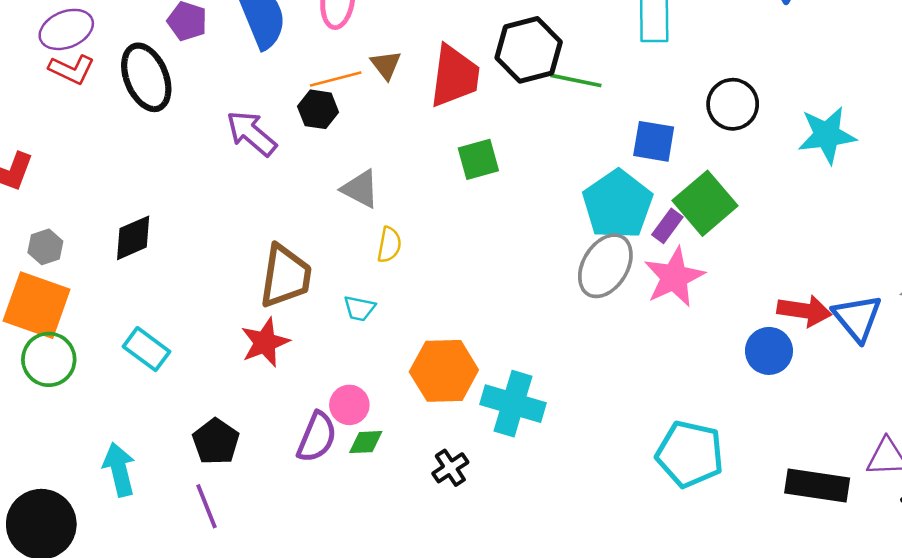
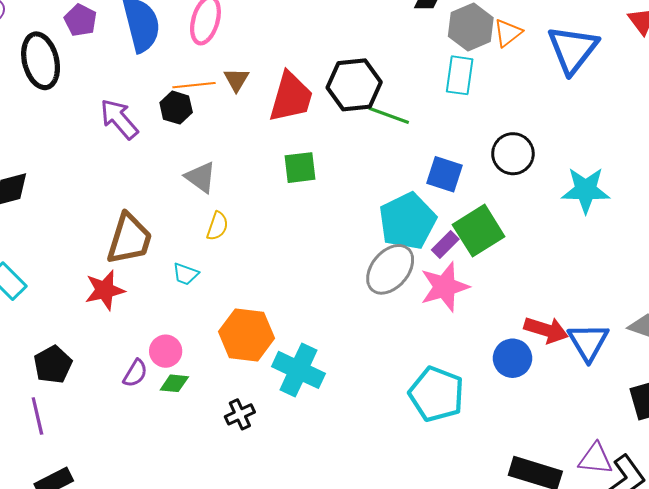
purple semicircle: (317, 437) -> (135, 373), size x0.7
cyan pentagon: (690, 454) -> (436, 394), moved

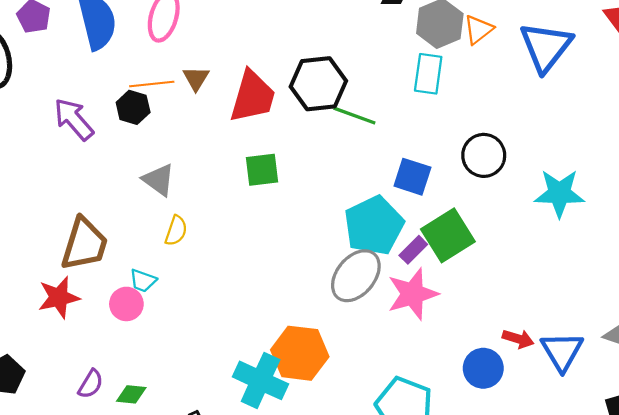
red arrow: (546, 330) -> (518, 339), size x0.7
orange hexagon: (246, 335) -> (300, 353), moved
pink circle: (166, 351) -> (126, 304), moved

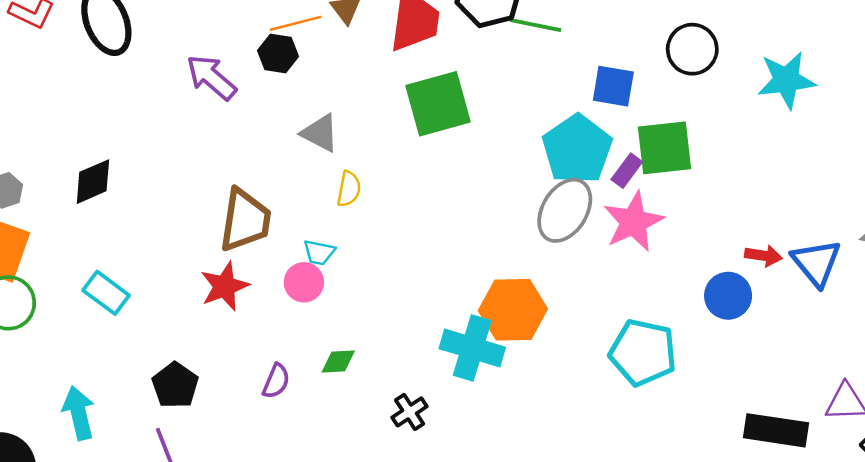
green square: (262, 170) -> (438, 104), size x1.6
green square: (448, 235) -> (664, 148), turned 34
green diamond: (131, 394) -> (338, 362), moved

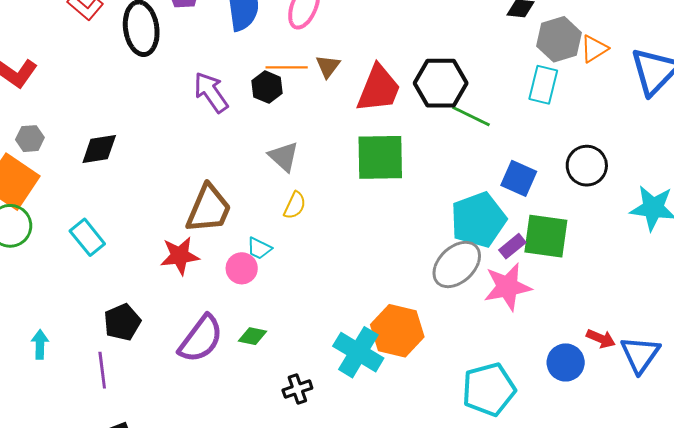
cyan pentagon: (643, 352) -> (489, 389), turned 30
purple semicircle: (276, 381) -> (201, 339), size x1.8
cyan arrow: (79, 413) -> (40, 344), moved, size x0.7

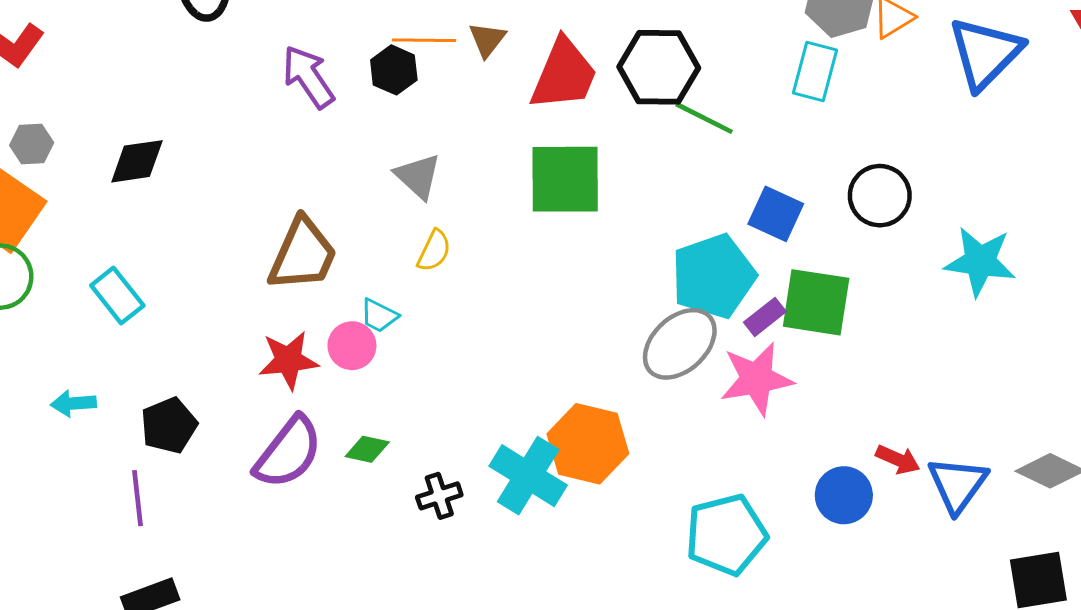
red star: (180, 256) -> (288, 360), moved
cyan arrow: (40, 344) -> (73, 403), moved, turned -96
black cross: (297, 389) -> (439, 496), moved

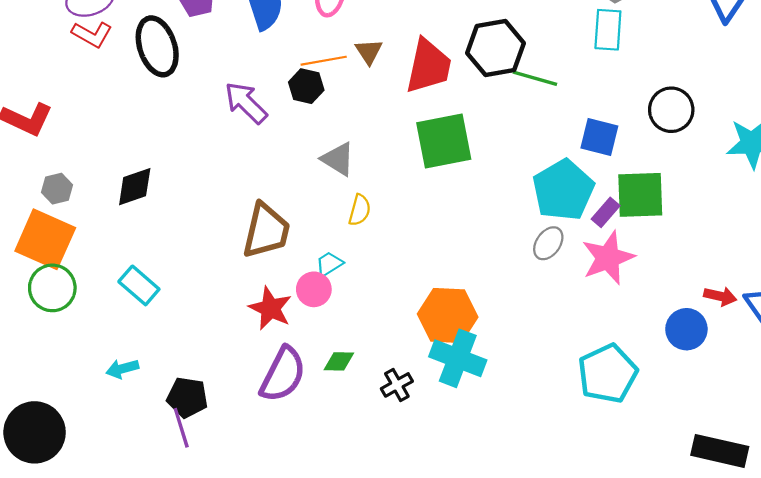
cyan trapezoid: (379, 316) -> (329, 264), turned 132
gray ellipse: (680, 344) -> (548, 243), size x0.6
red star: (288, 360) -> (270, 308), turned -30
black pentagon: (169, 426) -> (187, 397), moved, turned -30
orange hexagon: (588, 444) -> (448, 315), moved

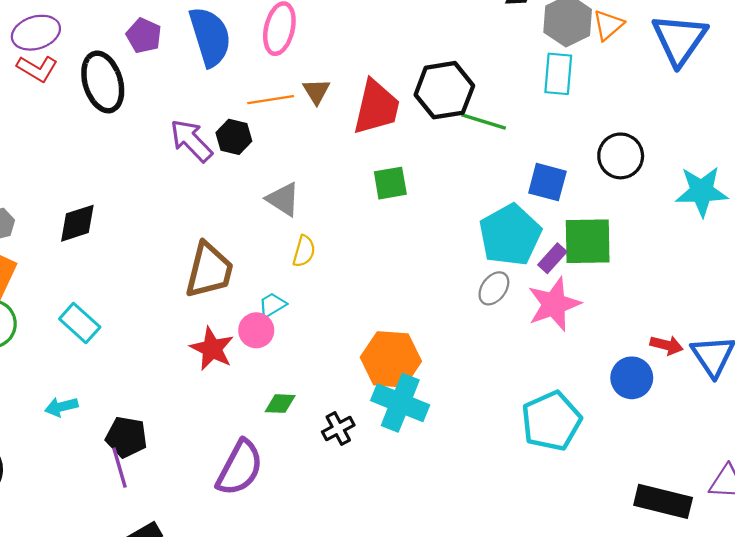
black hexagon: (306, 86) -> (234, 137), moved
green square: (444, 141) -> (390, 183), size x0.6
purple semicircle: (283, 374) -> (240, 468), moved

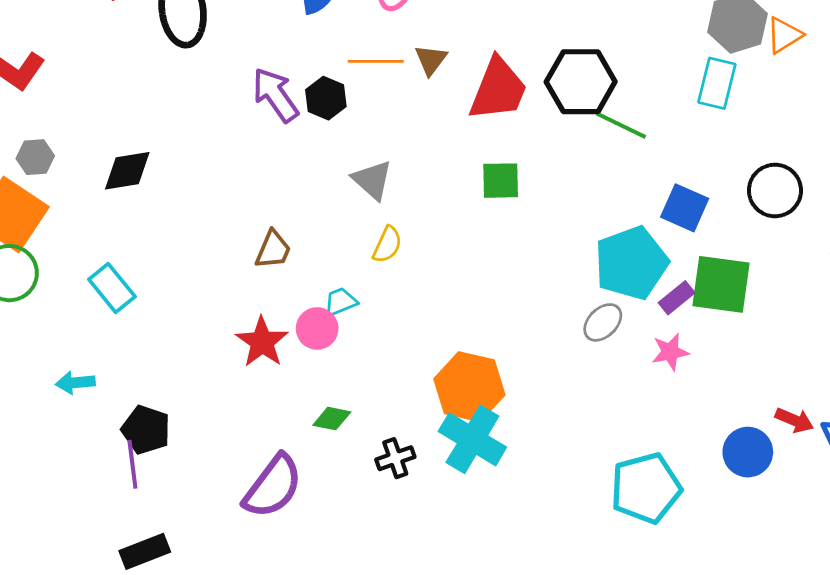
brown trapezoid: (209, 270) -> (273, 250), size x0.6
pink star: (554, 304) -> (670, 352), size x0.6

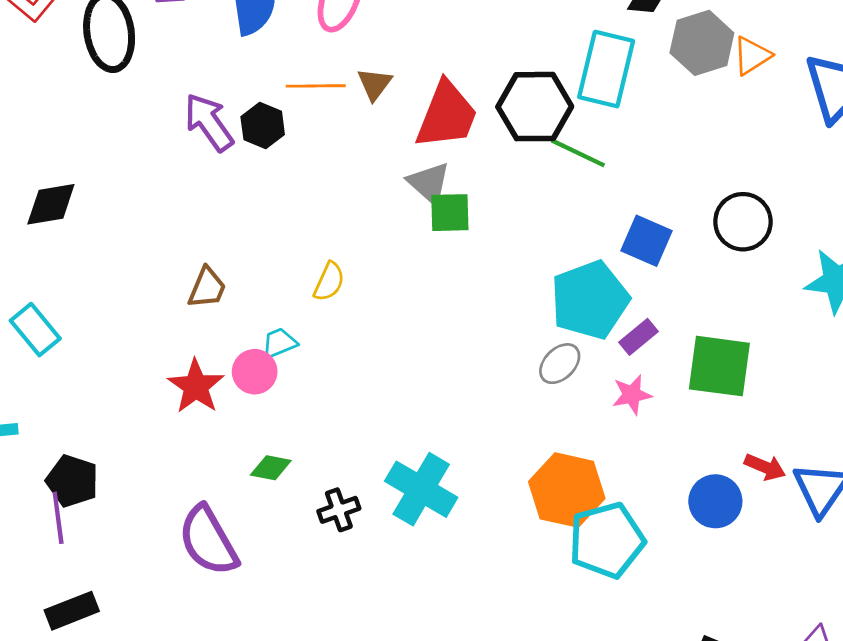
cyan rectangle: (717, 83) -> (606, 69), moved, size x1.4
gray triangle: (372, 180) -> (429, 183), moved
green square: (721, 284) -> (719, 366), moved
orange hexagon: (469, 387) -> (567, 490), moved
purple semicircle: (273, 486) -> (208, 541), turned 114

